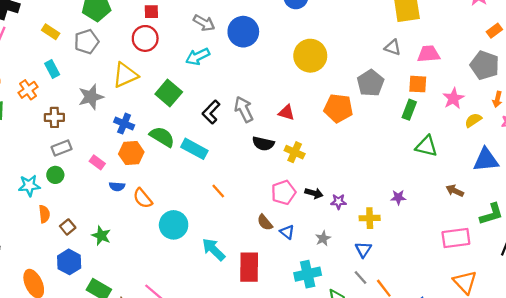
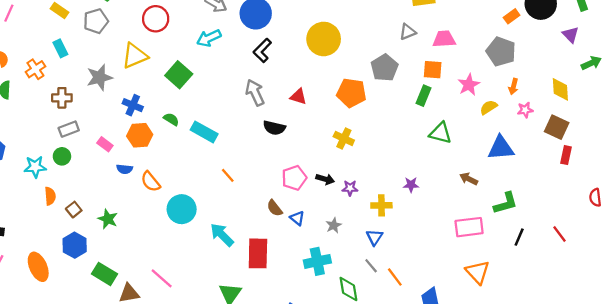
gray triangle: (393, 47) -> (408, 32), turned -42
black L-shape: (211, 112) -> (262, 50), moved
green semicircle: (162, 137) -> (171, 119), size x0.6
yellow cross: (295, 152) -> (344, 138), moved

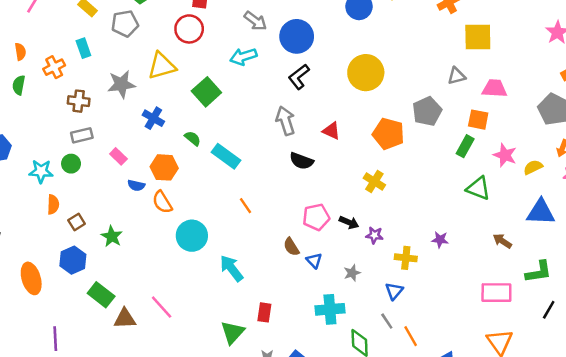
pink star: (469, 85) -> (505, 155), moved, turned -30
orange hexagon: (140, 135) -> (164, 167), moved
red rectangle: (258, 253) -> (264, 312), moved, size x0.6

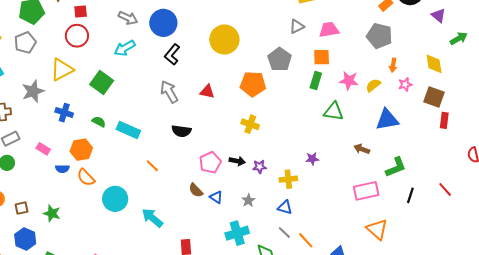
black semicircle: (301, 161) -> (181, 131), moved
brown square: (77, 222) -> (21, 208), turned 32
blue triangle: (394, 291) -> (285, 207), turned -42

